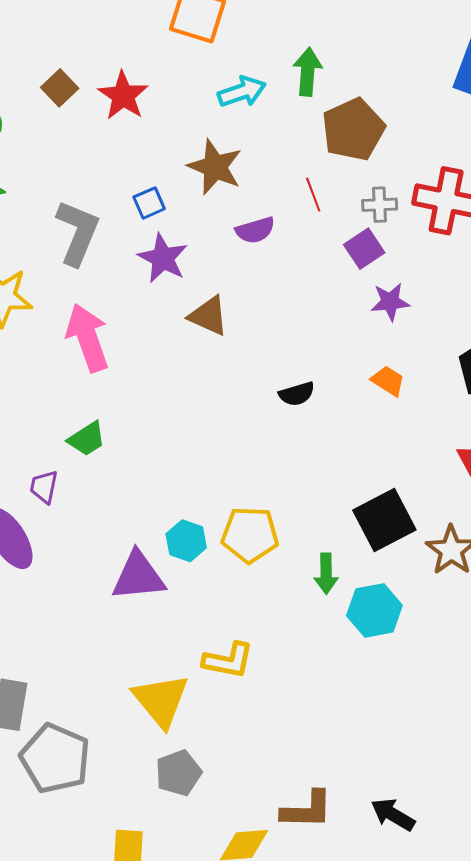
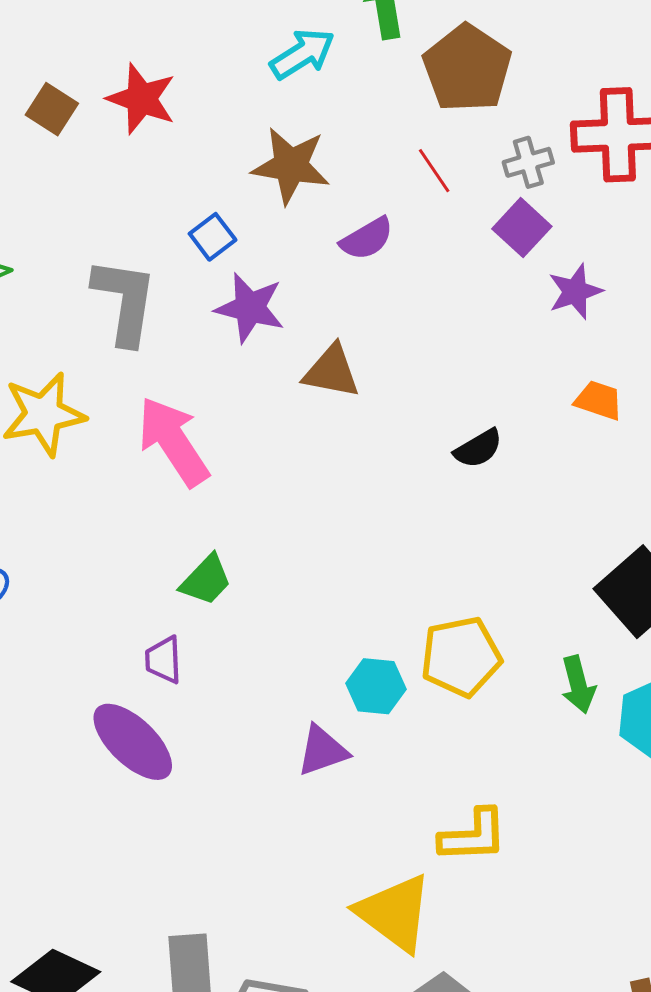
purple triangle: (138, 576) -> (322, 751), size x0.7

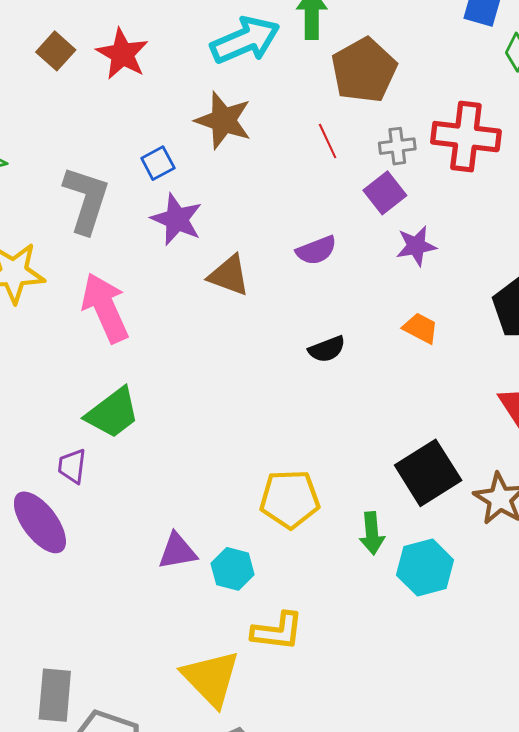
cyan arrow: (302, 54) -> (245, 40), size x1.4
purple semicircle: (367, 239) -> (316, 250), moved
green trapezoid: (206, 580) -> (113, 413), size x1.4
cyan hexagon: (376, 686) -> (233, 569), moved

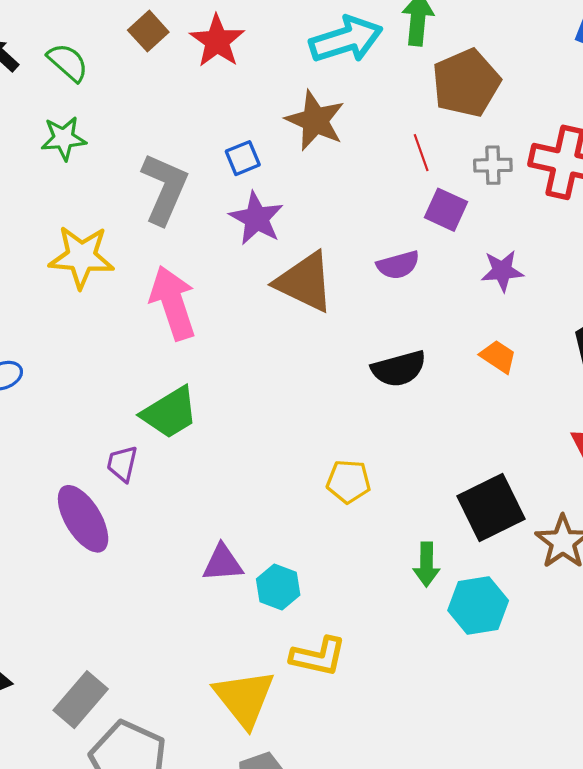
purple square: (385, 193) -> (446, 210), moved, turned -33
brown triangle: (229, 275) -> (305, 282), size x1.4
black semicircle: (327, 349) -> (399, 369), size x1.4
yellow pentagon: (290, 499) -> (348, 482), moved, size x0.7
gray rectangle: (55, 695) -> (81, 700), turned 30

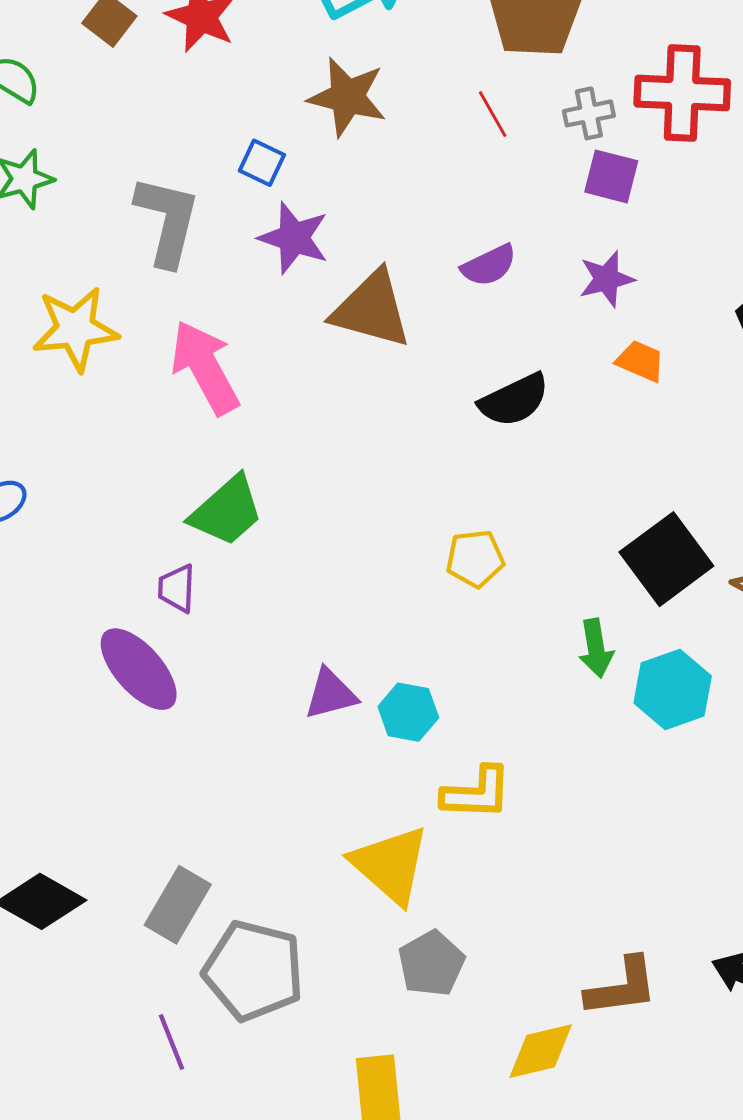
blue square: (243, 158) -> (262, 163), turned -32
purple square: (446, 210) -> (611, 176), moved
purple star: (502, 271) -> (607, 279), moved

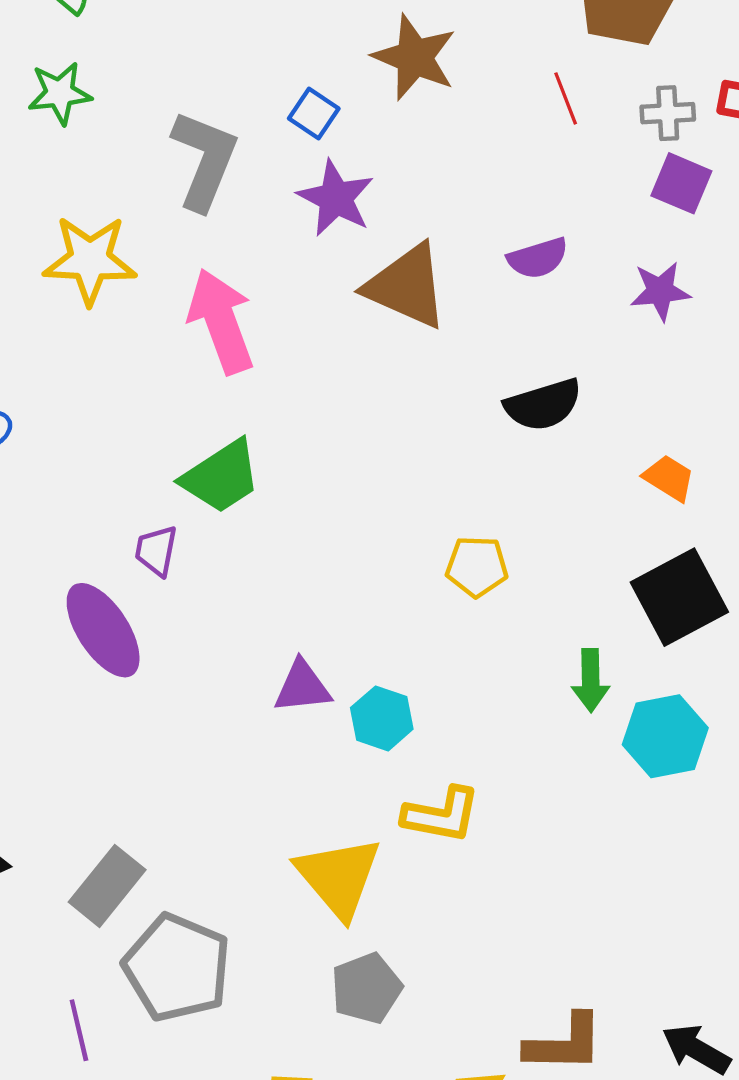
orange trapezoid: (640, 361) -> (669, 478), moved

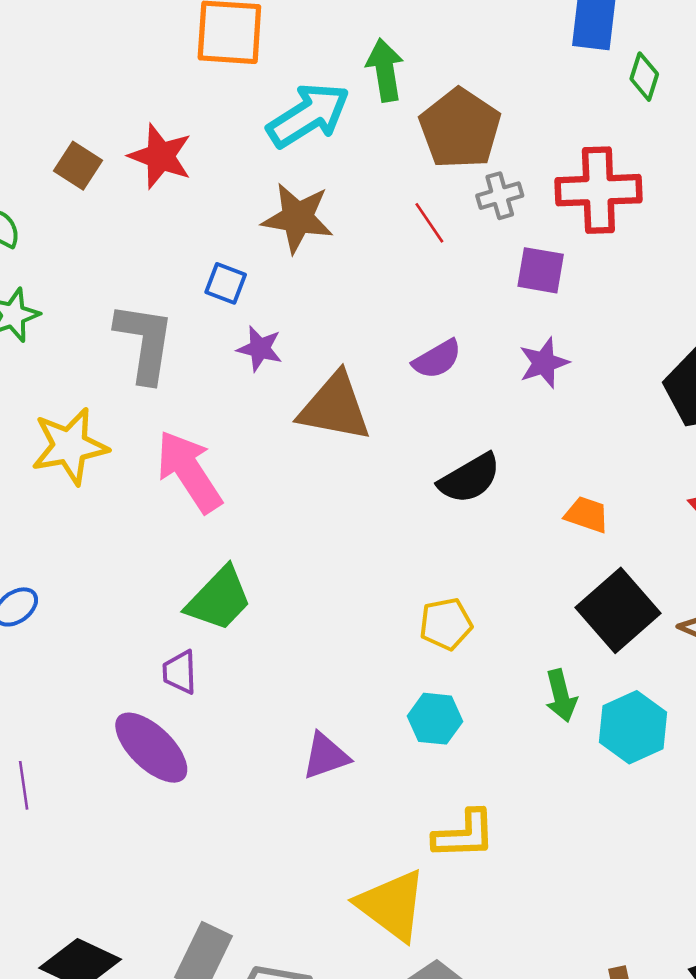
gray cross: (668, 113) -> (500, 196), moved
purple star: (336, 198) -> (260, 349), size x0.7
cyan hexagon: (382, 718) -> (435, 719), moved

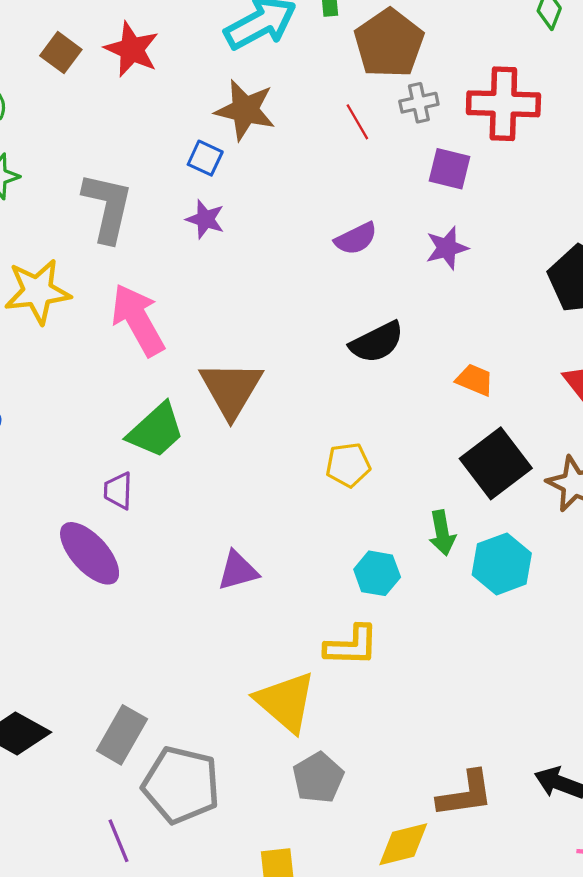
blue square: (226, 283) -> (205, 158), moved
brown triangle: (335, 407) -> (231, 389), moved, turned 46
cyan hexagon: (435, 719) -> (377, 573), moved

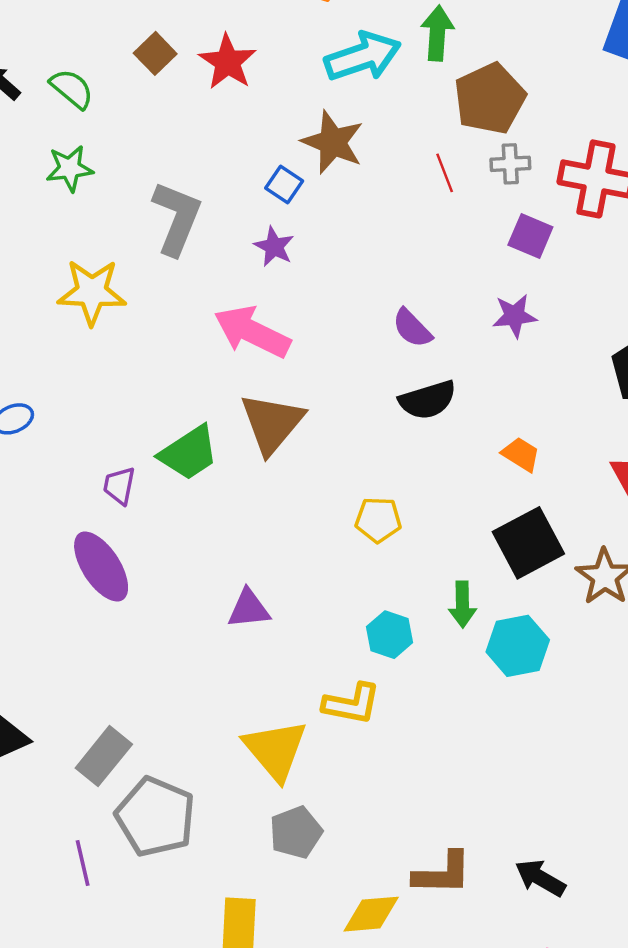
purple semicircle: (356, 239) -> (412, 328), moved, turned 63
pink arrow: (138, 320) -> (252, 332), moved, turned -44
purple trapezoid: (118, 491) -> (119, 486), moved

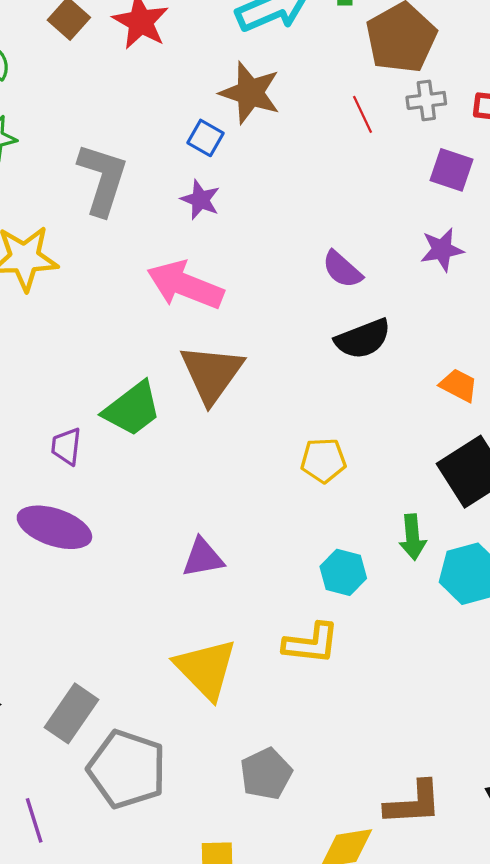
purple ellipse: (101, 567) -> (54, 527), turned -34
yellow triangle: (275, 750) -> (206, 669), moved
purple line: (83, 863) -> (34, 820), moved

